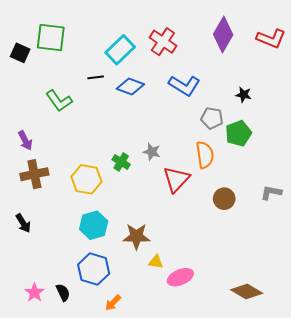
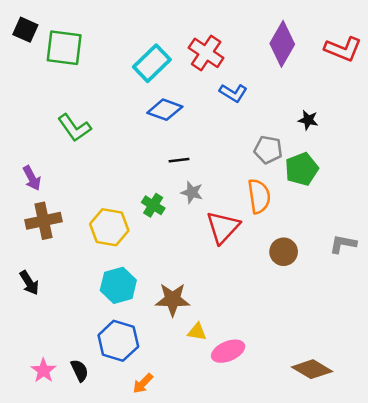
black square: (20, 53) -> (25, 30), moved
black line: (96, 77) -> (179, 160), moved
blue L-shape: (184, 85) -> (233, 93), moved, size x0.7

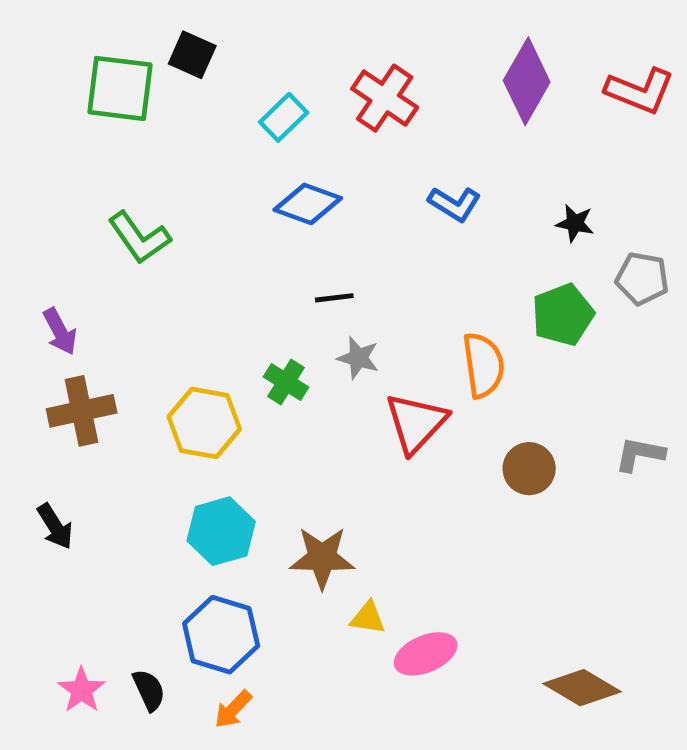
black square: (25, 30) -> (192, 55), moved
cyan rectangle: (152, 63) -> (284, 117), size x0.7
blue L-shape: (233, 93) -> (455, 204), moved
gray pentagon: (268, 150) -> (642, 279), moved
orange arrow: (143, 383) -> (233, 709), moved

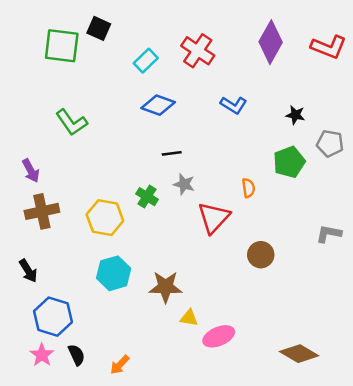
orange semicircle: (483, 365) -> (248, 188), size x0.6
brown circle: (529, 469) -> (261, 255), moved
blue hexagon: (221, 635) -> (53, 317), moved

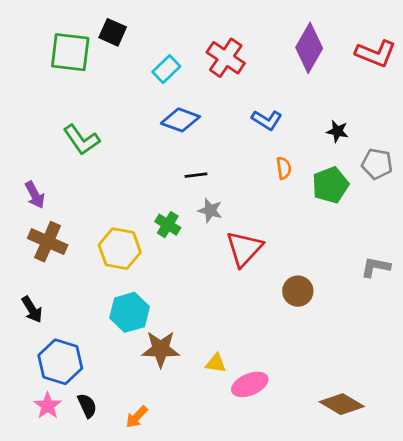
orange semicircle: (248, 188) -> (284, 168), moved
brown cross: (42, 211) -> (48, 242), turned 36
brown star: (166, 287) -> (161, 349), moved

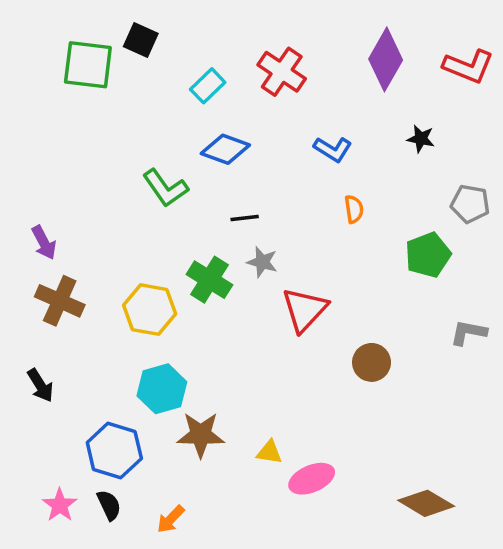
black star: (337, 131) -> (421, 139), moved
green L-shape: (81, 140) -> (165, 188), moved
green pentagon: (330, 185) -> (428, 255), moved
green cross: (168, 225) -> (209, 280), size x1.4
blue hexagon: (60, 362) -> (114, 451), moved

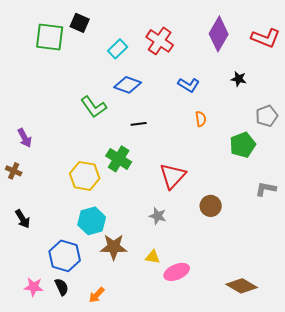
gray pentagon: (470, 204) -> (267, 116), turned -30
gray star: (262, 262) -> (158, 216), moved
brown cross: (60, 301) -> (14, 171), moved, size x0.6
pink star: (60, 505) -> (34, 287), turned -30

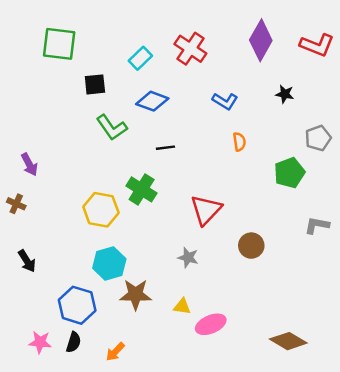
black square: (80, 23) -> (95, 84), moved, turned -30
black semicircle: (62, 287) -> (74, 342), turned 42

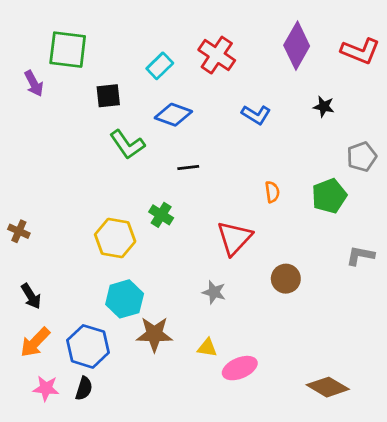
orange semicircle: (239, 142) -> (272, 192), moved
purple arrow: (29, 164) -> (34, 84), moved
green cross: (142, 189) -> (161, 215), size x0.7
orange arrow: (115, 352) -> (35, 342), moved, size x1.4

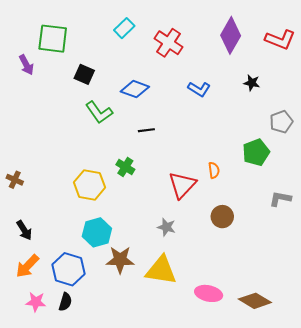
cyan rectangle: (160, 66) -> (124, 28), moved
black square: (108, 96) -> (84, 74), turned 30
orange semicircle: (272, 192) -> (214, 170), moved
yellow triangle: (207, 348) -> (161, 270), size x2.0
pink ellipse: (240, 368) -> (209, 293), moved, turned 35

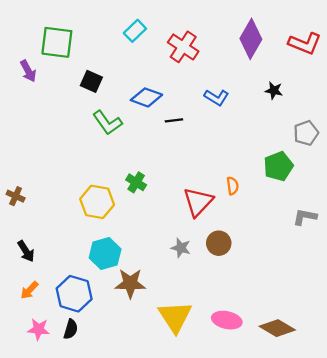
black line: (146, 130) -> (174, 120), moved
brown circle: (222, 217) -> (219, 243), moved
orange arrow: (27, 266) -> (29, 290), size x0.7
yellow triangle: (161, 270) -> (175, 317), moved, turned 48

